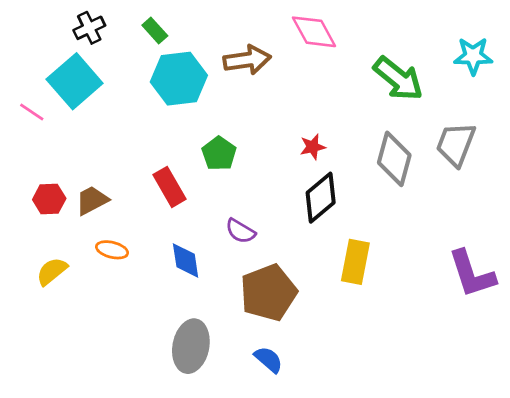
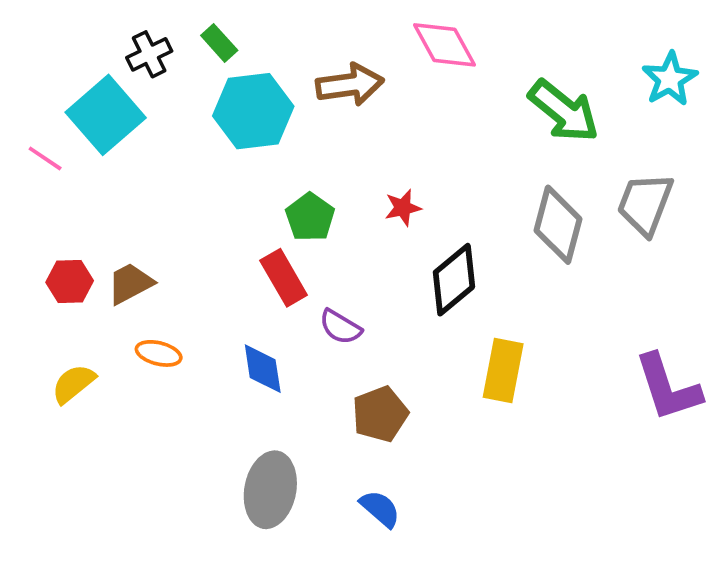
black cross: (89, 28) -> (149, 54), moved
cyan star: (473, 56) -> (670, 79), turned -30
red star: (313, 147) -> (403, 208), moved
red rectangle: (170, 187) -> (284, 278), moved
brown pentagon: (268, 293) -> (380, 414), size x0.7

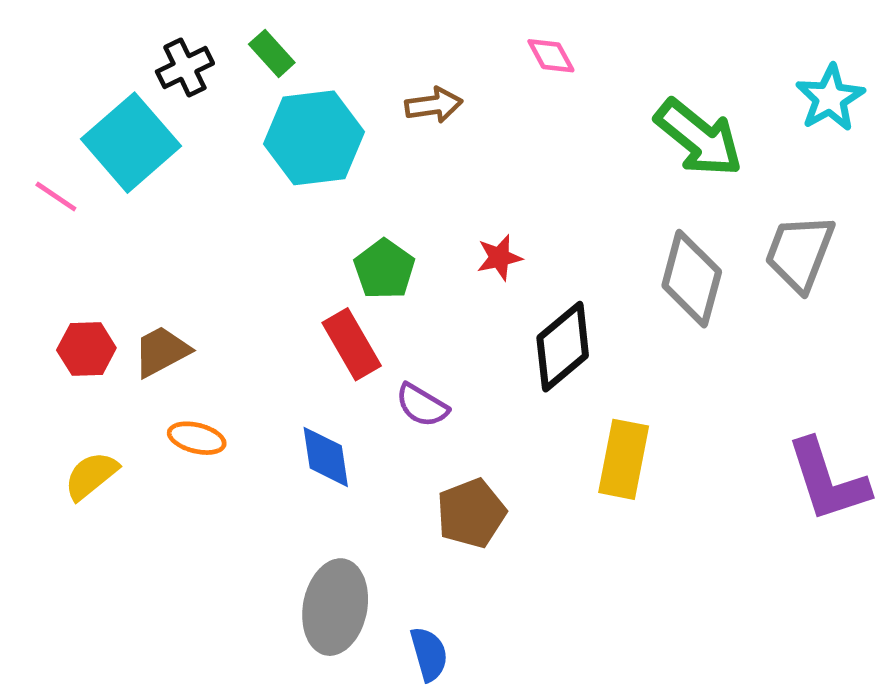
pink diamond: (444, 45) -> (551, 56), size x0.6
brown arrow: (350, 85) -> (434, 105), size x0.7
blue semicircle: (380, 509) -> (429, 654), moved, turned 33

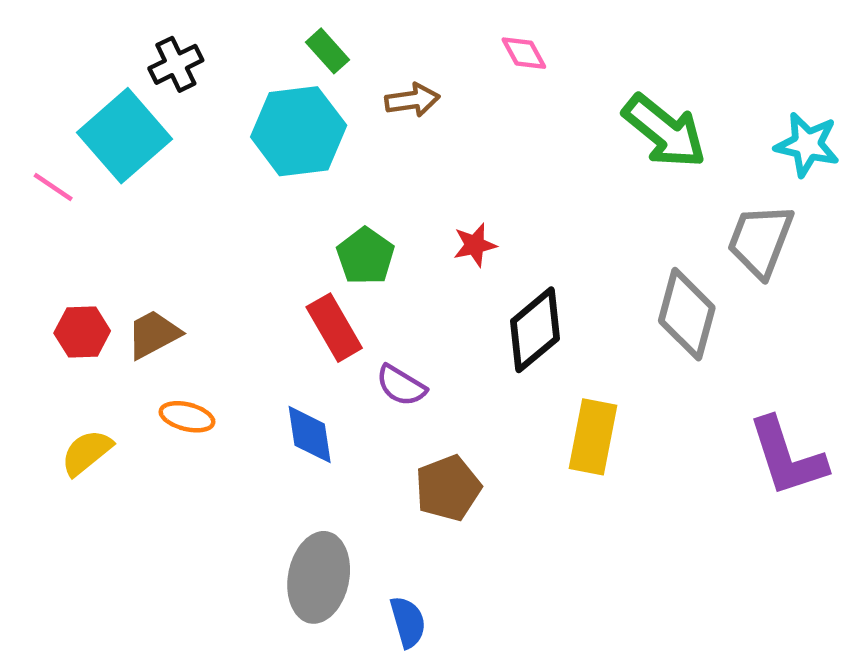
green rectangle: (272, 53) -> (328, 51), moved
cyan star: (830, 98) -> (807, 145), moved, turned -30
gray diamond: (692, 279) -> (687, 314), moved

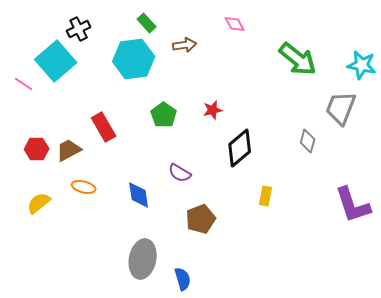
gray diamond: (687, 314) -> (308, 141), size x0.6
red rectangle: (334, 328) -> (104, 127), moved
yellow rectangle: (593, 437) -> (266, 196), size x0.6

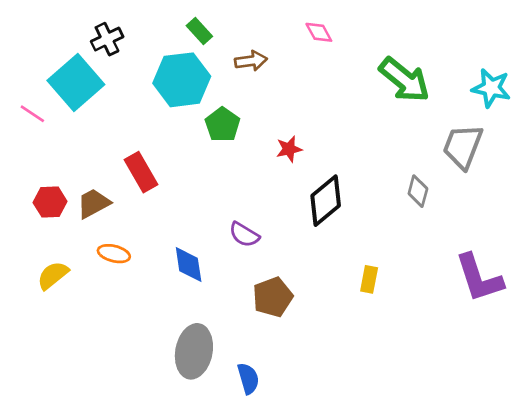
green pentagon: (164, 115) -> (222, 125), moved
yellow rectangle: (266, 196) -> (369, 279), moved

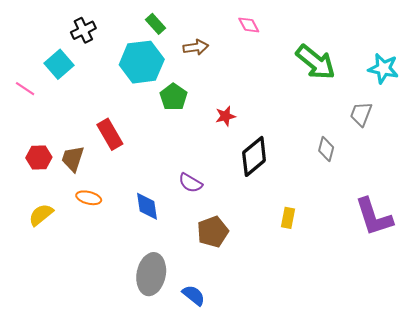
cyan square: (76, 83) -> (59, 64), size x0.7
gray trapezoid: (463, 146) -> (361, 114), size x0.7
brown trapezoid: (94, 203) -> (73, 159), turned -44
blue semicircle: (248, 378) -> (194, 295), turned -35

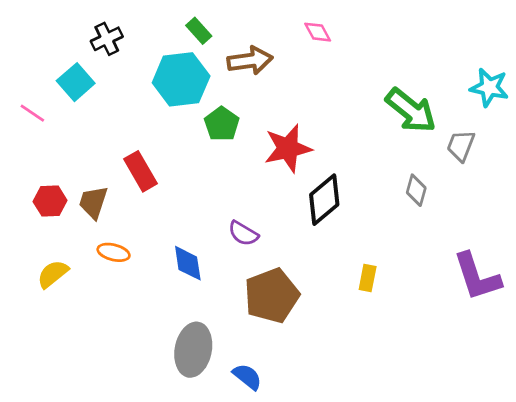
brown arrow: (196, 47) -> (250, 60), size x1.4
green arrow: (316, 62) -> (411, 110), moved
red star: (225, 116) -> (288, 148), size x1.8
brown pentagon: (213, 232) -> (272, 296), size x1.4

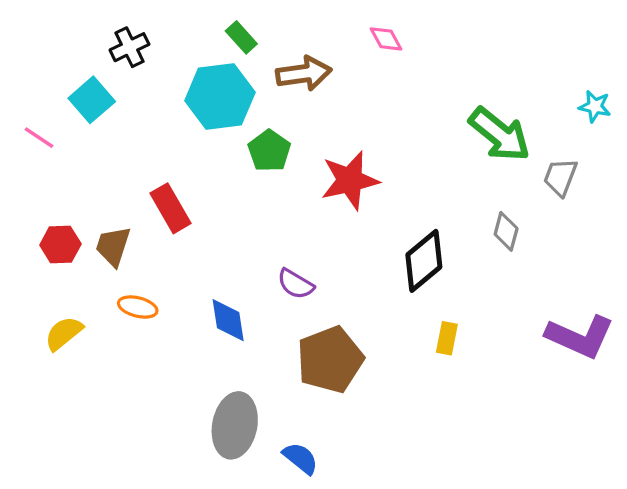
cyan star: (489, 87) -> (595, 106), size x0.7
black diamond: (324, 200) -> (424, 261), moved
purple L-shape: (477, 277) -> (580, 337), turned -48

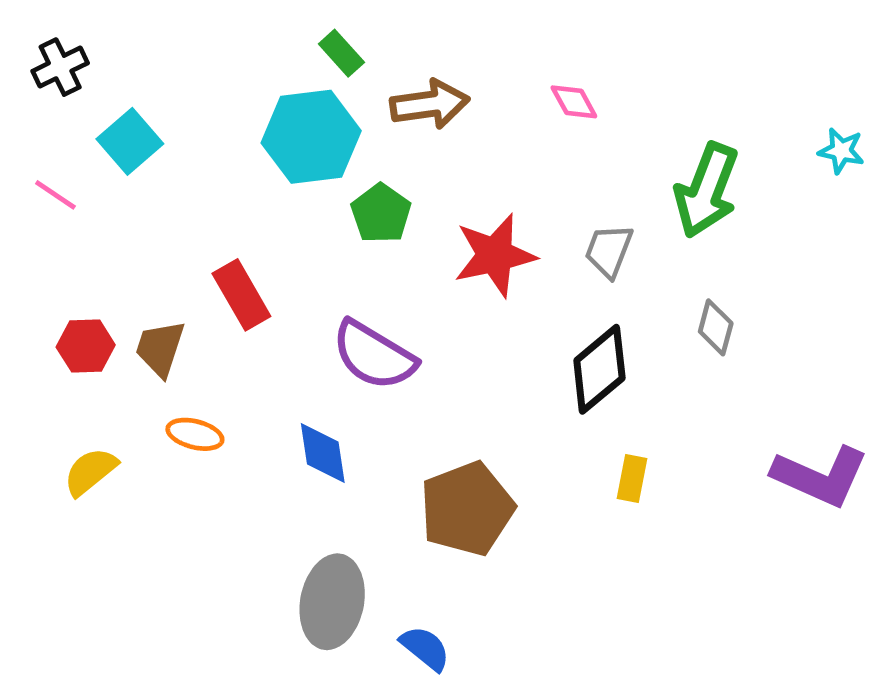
pink diamond: (386, 39) -> (574, 102), moved
black cross: (129, 47) -> (60, 67), moved
green arrow: (499, 134) -> (706, 190), turned 72
gray trapezoid: (560, 177) -> (609, 251), moved
purple semicircle: (296, 284) -> (374, 355), moved, size x1.6

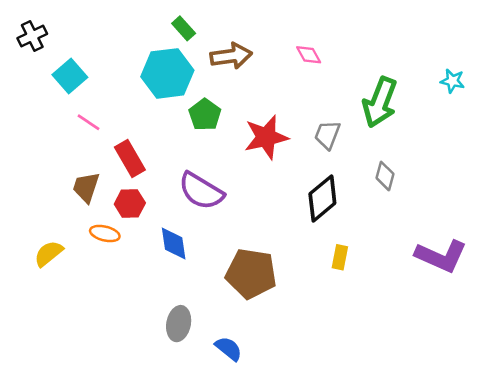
pink line: (55, 195) -> (89, 122), moved
red hexagon: (86, 346) -> (130, 204), moved
brown pentagon: (467, 509) -> (251, 274), turned 30
gray ellipse: (332, 602) -> (179, 324), size x0.7

